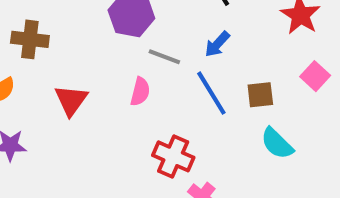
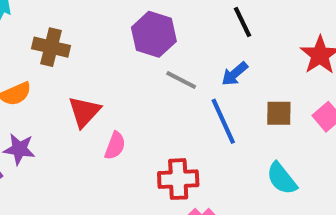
pink semicircle: (140, 92) -> (115, 146), moved
brown square: (260, 95) -> (279, 113), moved
red cross: (173, 156) -> (178, 179), turned -33

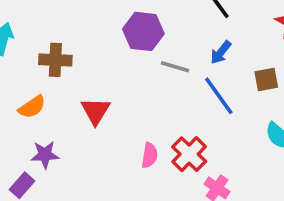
pink semicircle: (115, 146) -> (150, 155), moved
red cross: (178, 179) -> (189, 154), turned -32

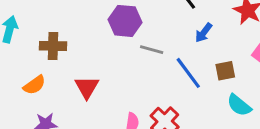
blue arrow: (221, 52) -> (204, 33), moved
brown square: (266, 79) -> (225, 71), moved

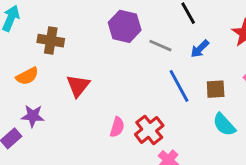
gray line: (152, 50) -> (160, 46), moved

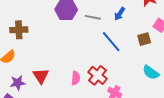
red triangle: (78, 86) -> (41, 76), moved
brown square: (216, 89) -> (144, 39), moved
cyan semicircle: (224, 125) -> (151, 72), moved

